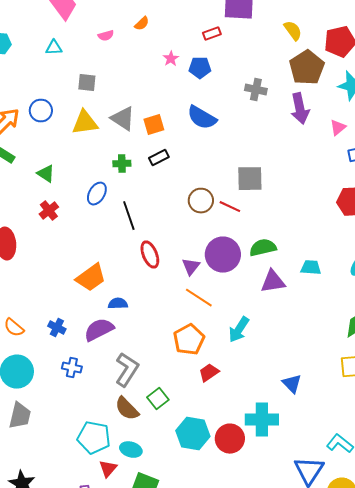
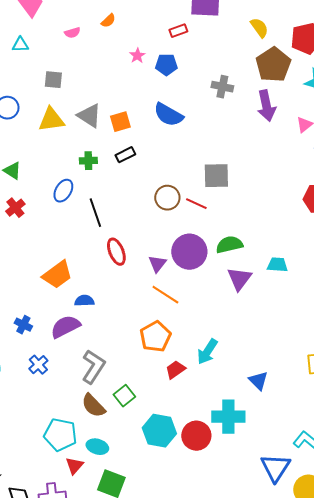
purple triangle: (273, 282) -> (239, 279), turned -44
cyan arrow: (239, 330) -> (207, 352), moved
blue cross: (72, 368) -> (38, 365), turned 36

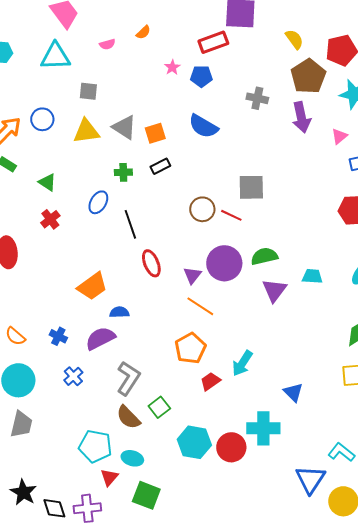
red rectangle: (178, 31) -> (213, 42), size x1.6
cyan triangle: (20, 45) -> (55, 56), size x1.8

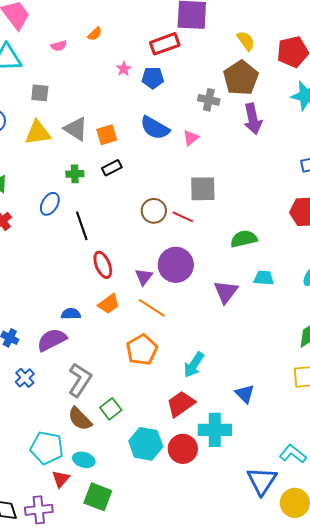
brown pentagon: (308, 76) -> (241, 78), moved
pink triangle: (339, 136) -> (191, 138), moved
green semicircle: (264, 256) -> (244, 239), moved
orange trapezoid: (92, 286) -> (109, 304), moved, size x0.7
red trapezoid: (210, 381) -> (181, 404), moved, size x1.4

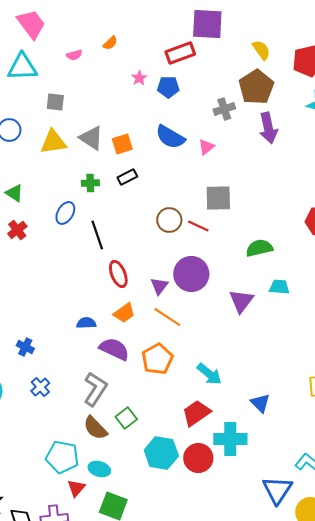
gray cross: (209, 100) -> (224, 109), turned -30
purple semicircle: (52, 340) -> (114, 349), moved, turned 52
cyan arrow: (194, 365) -> (209, 374), turned -84

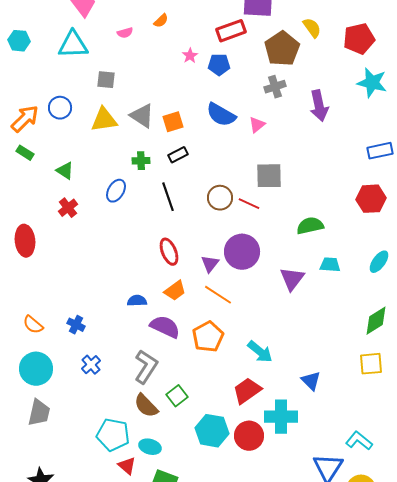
brown pentagon: (256, 87) -> (282, 49), moved
black line: (97, 235) -> (168, 197), moved
red triangle: (76, 488) -> (127, 466), turned -30

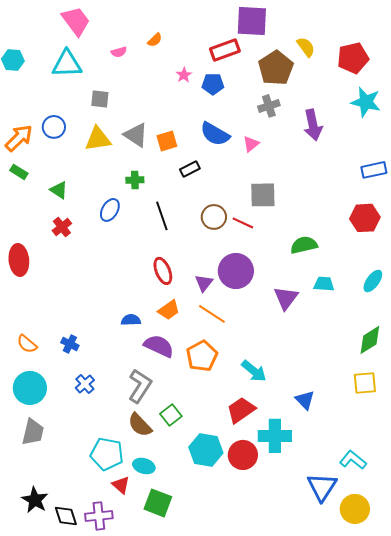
black rectangle: (178, 155) -> (190, 169), moved

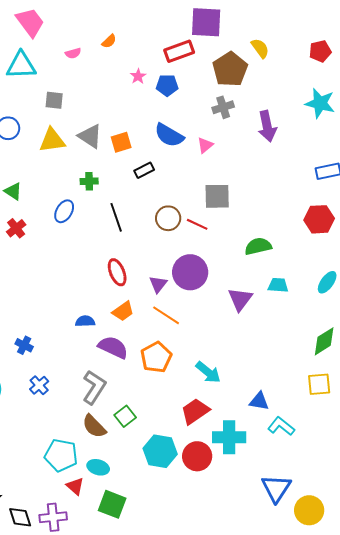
red pentagon: (353, 58) -> (320, 51), moved, size x0.7
blue triangle: (305, 400) -> (259, 401), turned -35
cyan L-shape: (353, 460) -> (281, 426), moved

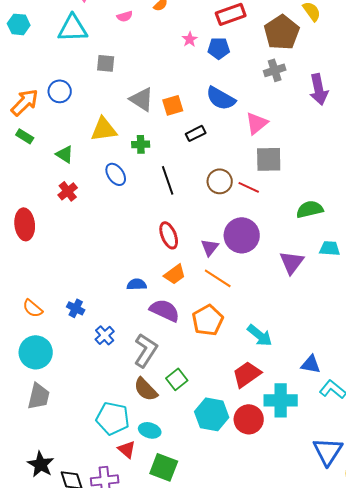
yellow triangle: (52, 140) -> (104, 129), moved
pink triangle: (205, 145) -> (257, 123), moved, size x1.4
blue ellipse: (64, 211) -> (116, 174), turned -65
blue cross: (39, 385) -> (105, 335), moved

